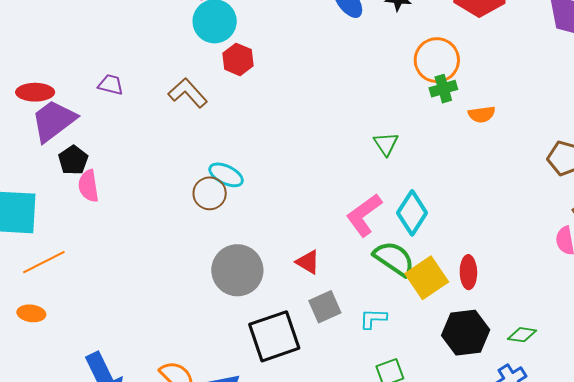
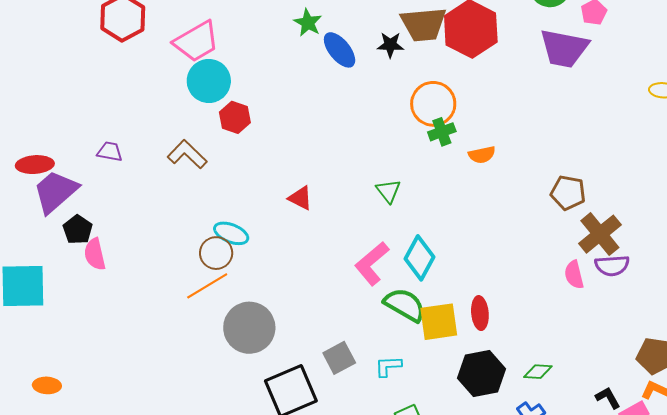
orange line: (44, 262) -> (207, 286), moved
red triangle: (308, 262) -> (300, 198), moved
yellow square: (427, 278) -> (439, 322), turned 30

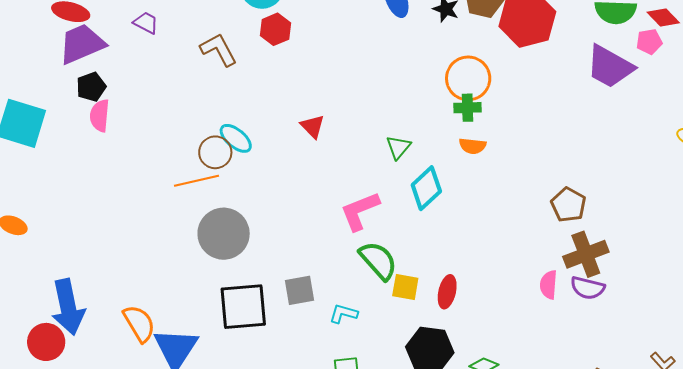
orange semicircle: (482, 155) -> (473, 146), moved
cyan diamond: (419, 258) -> (426, 188), moved
yellow square: (439, 322) -> (405, 287), size x0.7

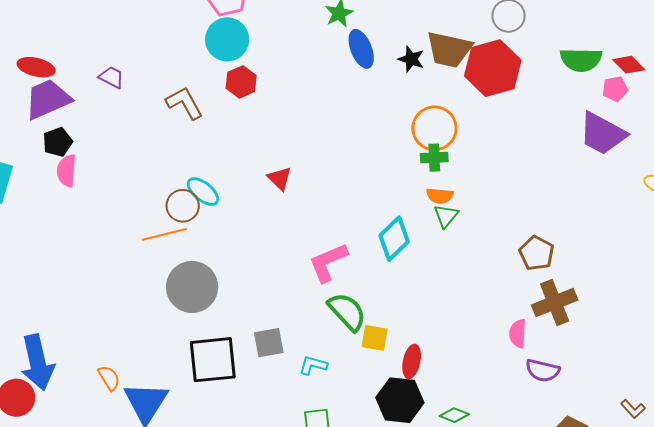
purple trapezoid: (610, 67) -> (602, 134), moved
green triangle: (398, 147) -> (446, 216), moved
purple semicircle: (588, 288) -> (543, 370), moved
red ellipse: (447, 292) -> (412, 361), moved
orange semicircle: (139, 323) -> (109, 378), size x0.7

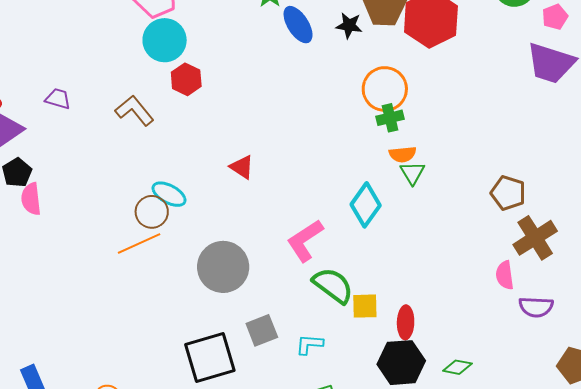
gray circle: (192, 287) -> (223, 267), moved

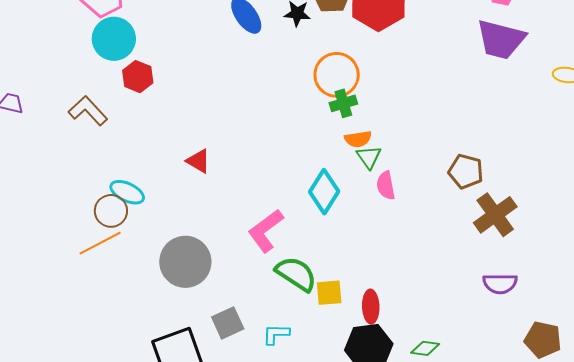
pink semicircle: (505, 275) -> (386, 186), moved

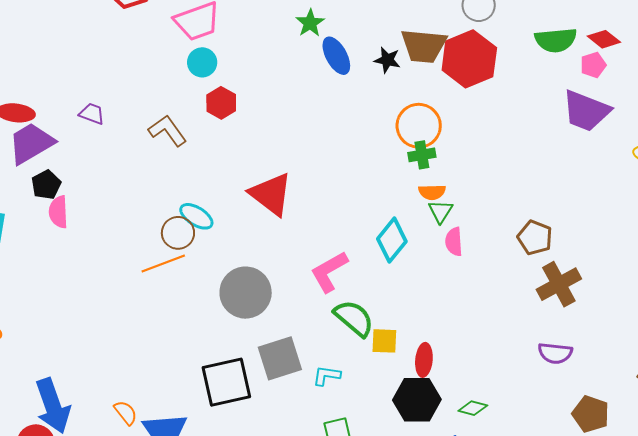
cyan circle: (114, 39) -> (202, 62), size x0.7
red triangle: (198, 161) -> (271, 194), size x1.8
gray square: (228, 323) -> (280, 358), size x1.4

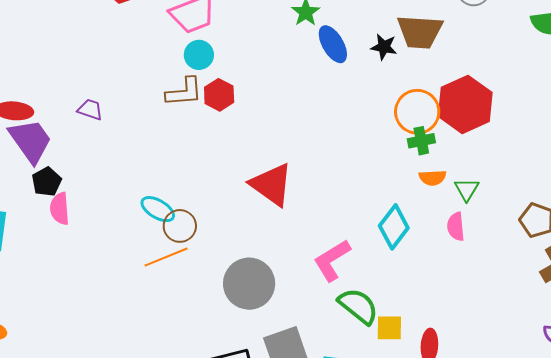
red hexagon: (469, 59) -> (465, 104), moved
brown L-shape: (167, 131) -> (184, 92), moved, turned 123
purple trapezoid: (31, 143) -> (30, 141), turned 87
green triangle: (441, 211) -> (467, 189), moved
cyan ellipse: (196, 216) -> (158, 209), moved

